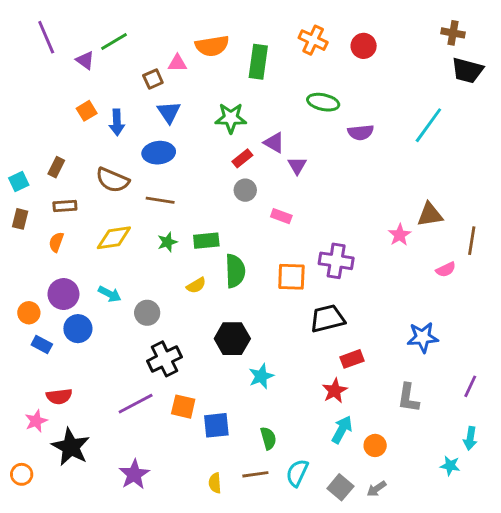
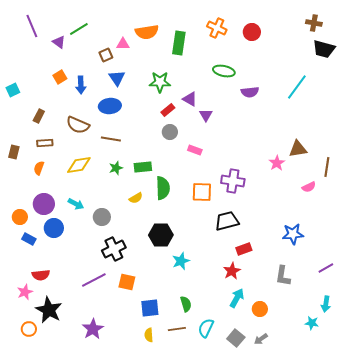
cyan square: (19, 181) -> (13, 90), moved
purple line: (470, 386) -> (326, 268), turned 35
blue square: (216, 425) -> (150, 308), moved
orange circle: (22, 474) -> (29, 329), moved

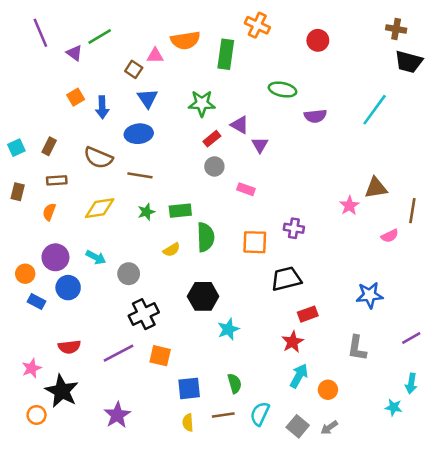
orange cross: (217, 28) -> (257, 25), moved
brown square: (106, 55) -> (134, 69), turned -32
cyan square: (13, 90) -> (16, 148), moved
purple cross: (233, 181) -> (294, 228), size x0.7
red semicircle: (41, 275) -> (69, 347), moved

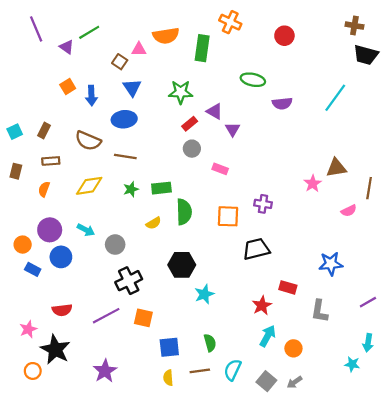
red rectangle: (308, 314) -> (288, 287), moved, turned 36

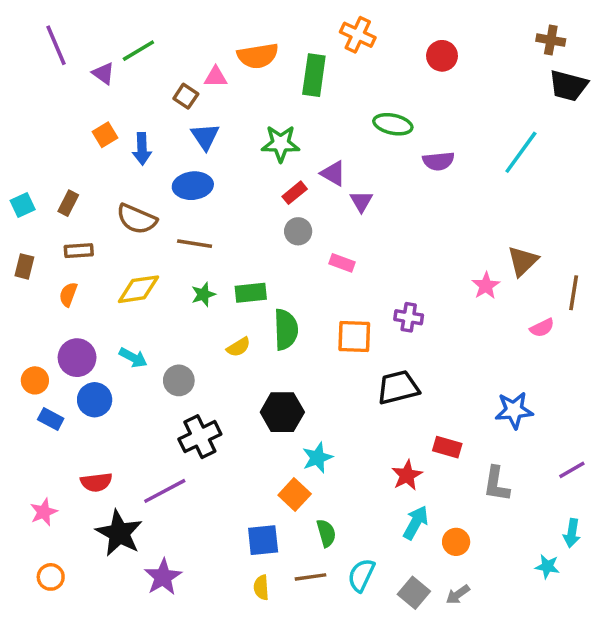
brown triangle: (336, 168) -> (523, 261), turned -35
orange square: (143, 318) -> (295, 494), moved, turned 30
black star: (55, 350) -> (119, 533), moved

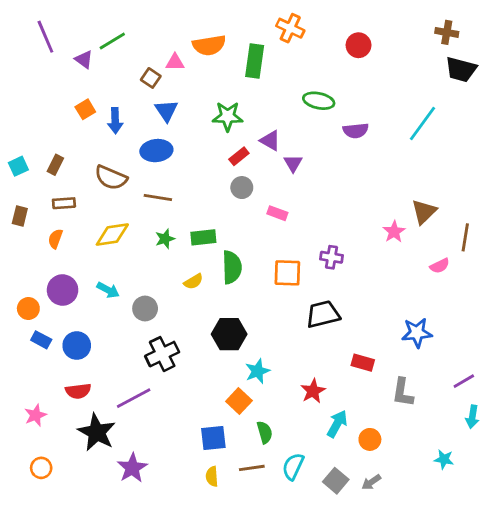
blue circle: (95, 400) -> (77, 346), moved
red star: (407, 475) -> (313, 391), moved
cyan arrow: (572, 533) -> (472, 417), moved

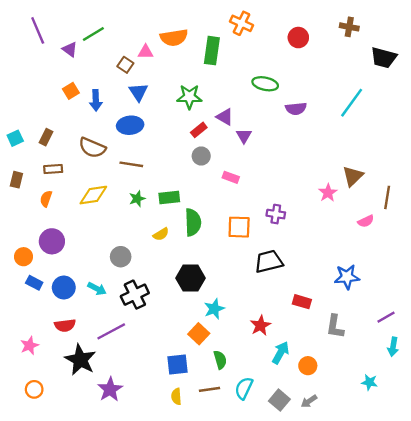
brown cross: (447, 32) -> (349, 27), moved
cyan arrow: (108, 290) -> (97, 289), moved

